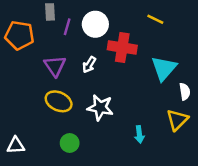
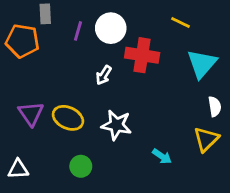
gray rectangle: (50, 12) -> (45, 14), moved
purple triangle: (55, 66) -> (31, 114), moved
cyan triangle: (164, 68) -> (202, 64), moved
cyan arrow: (139, 134) -> (162, 156), turned -49

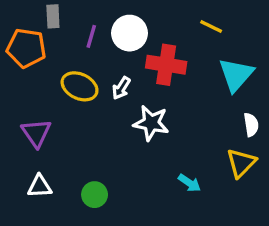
yellow ellipse: (68, 118) -> (80, 86), moved
white star: (116, 125) -> (151, 123), moved
white triangle: (18, 169) -> (40, 186), moved

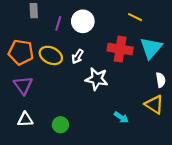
orange pentagon: (26, 48) -> (21, 52), moved
red cross: (166, 65) -> (120, 49), moved
yellow triangle: (241, 163) -> (154, 104), turned -42

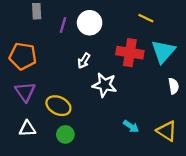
yellow ellipse: (51, 55) -> (58, 106), moved
yellow triangle: (154, 104) -> (167, 131), moved

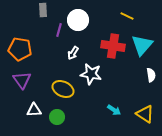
gray rectangle: (37, 11) -> (43, 10), moved
purple line: (63, 25) -> (59, 30), moved
yellow ellipse: (58, 106) -> (63, 89), moved
white triangle: (27, 129) -> (34, 110), moved

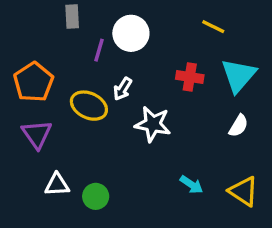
red cross: (113, 46) -> (190, 77), size x0.7
orange pentagon: (20, 49) -> (33, 82), turned 30
white semicircle: (151, 75) -> (239, 126), moved, turned 40
yellow ellipse: (63, 89) -> (89, 106), moved

